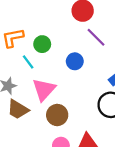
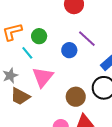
purple line: (96, 37) -> (87, 39), moved
brown circle: (57, 115) -> (76, 97), moved

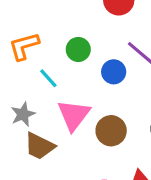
green circle: (39, 36) -> (78, 49), moved
brown circle: (76, 97) -> (111, 131), moved

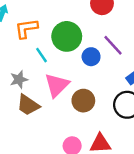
green circle: (78, 49) -> (67, 36), size x1.6

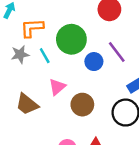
gray star: (19, 79) -> (20, 54), moved
pink triangle: (57, 85) -> (57, 87), size x0.7

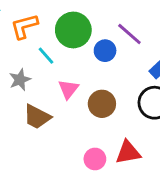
gray star: (20, 54) -> (20, 80), moved

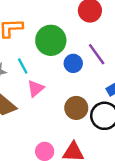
cyan line: (46, 56) -> (23, 66), moved
brown circle: (102, 104) -> (76, 108), moved

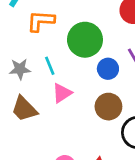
brown circle: (76, 108) -> (108, 107), moved

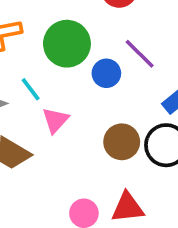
brown circle: (108, 107) -> (122, 142), moved

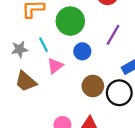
purple line: (140, 54) -> (113, 35), turned 65
blue circle: (106, 73) -> (82, 51), moved

